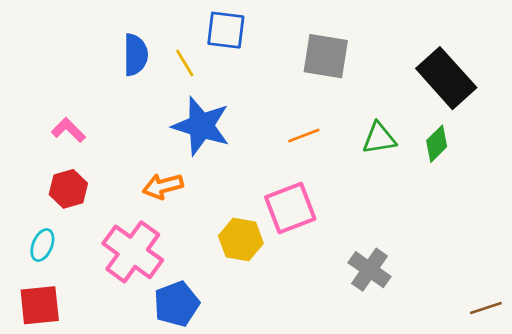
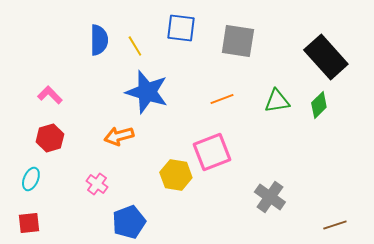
blue square: (226, 30) -> (181, 28), moved
pink cross: (133, 252) -> (97, 184), size x0.5
red square: (40, 305) -> (29, 223), size x0.7
brown line: (486, 308) -> (335, 225), moved

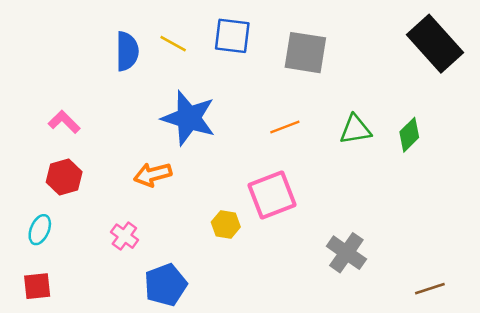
yellow line: (135, 46) -> (173, 44), moved, turned -30
black rectangle: (326, 57) -> (435, 44), moved
yellow hexagon: (176, 175) -> (226, 225), size x0.7

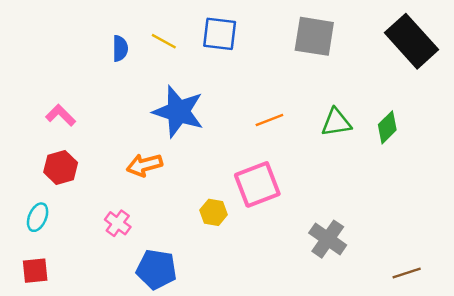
blue semicircle: (127, 51) -> (120, 48), size x0.7
gray square: (305, 53) -> (314, 36), moved
blue pentagon: (166, 285) -> (157, 269), turned 30

